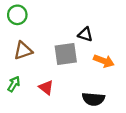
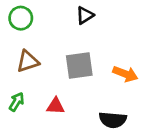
black triangle: (85, 34) -> (85, 15), moved, turned -49
red triangle: (46, 87) -> (56, 106), turned -35

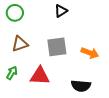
red triangle: (56, 106) -> (40, 76), size x1.5

